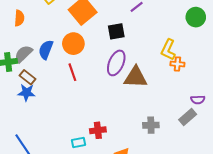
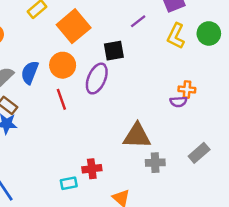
yellow L-shape: (168, 50) -> (176, 36), moved
purple ellipse: (116, 63) -> (97, 79), moved
brown triangle: (136, 77) -> (137, 136), moved
purple semicircle: (198, 100) -> (178, 102), moved

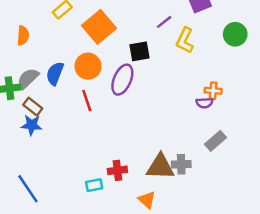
yellow L-shape: (176, 36) -> (185, 40), moved
brown triangle: (137, 136) -> (160, 167), moved
gray rectangle: (199, 153) -> (216, 141), moved

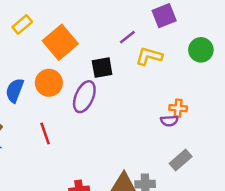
yellow L-shape: (185, 40) -> (149, 56), turned 80
red line: (87, 100) -> (45, 133), moved

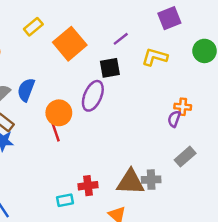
purple line: (127, 37) -> (121, 39), moved
orange circle: (49, 83) -> (59, 113), moved
purple semicircle: (169, 121) -> (174, 119), turned 112

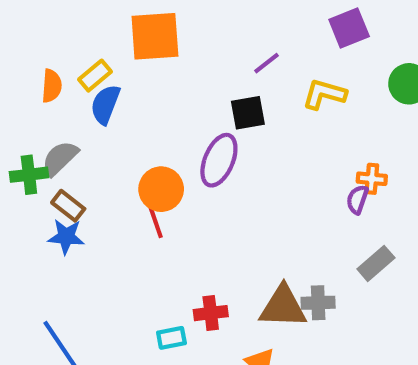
yellow rectangle: (33, 27) -> (95, 76), moved
orange square: (70, 44) -> (155, 36), moved, turned 36
blue semicircle: (26, 90) -> (105, 104), moved

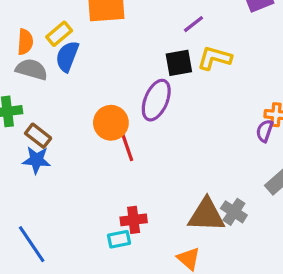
yellow L-shape: (324, 94) -> (214, 58), moved
gray semicircle: (60, 158) -> (32, 69), moved, turned 60
red line: (155, 220) -> (127, 147), moved
gray cross: (318, 303) -> (234, 212), turned 35
red cross: (211, 313) -> (134, 220), moved

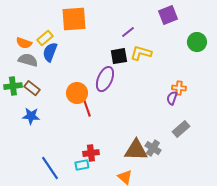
orange semicircle: (25, 42) -> (24, 43), turned 105
brown rectangle: (38, 136) -> (32, 88), moved
blue line: (32, 244) -> (50, 168), moved

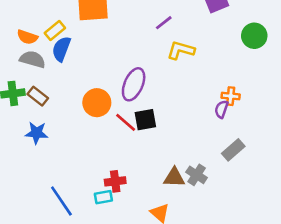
black square: (119, 56) -> (145, 120), moved
red line: (87, 108) -> (126, 122), moved, turned -30
brown triangle: (136, 150) -> (174, 177), size x0.7

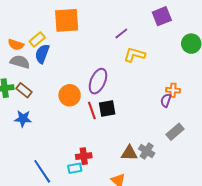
red line: (126, 122) -> (92, 110), turned 30

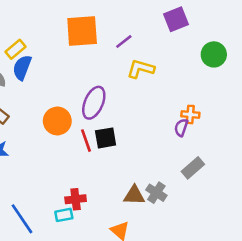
orange square: (67, 20) -> (82, 31), moved

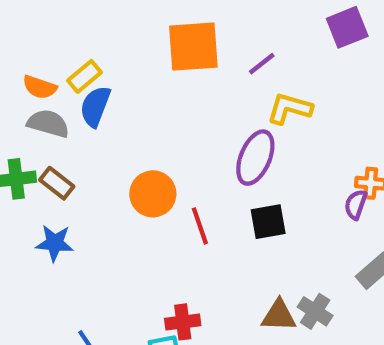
purple ellipse: (94, 103) -> (255, 158), moved
black square: (106, 138) -> (268, 222), moved

